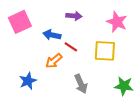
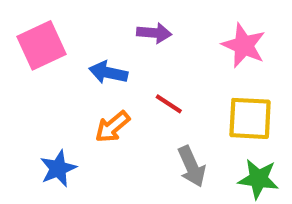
red line: (71, 47) -> (169, 104), moved
yellow square: (105, 51) -> (250, 118), moved
gray arrow: (81, 84) -> (192, 166), moved

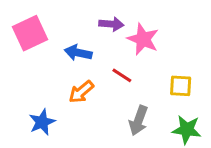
pink star: (244, 45) -> (143, 39), moved
yellow square: (250, 118) -> (181, 86), size x0.7
gray arrow: (192, 166) -> (138, 121), turned 44

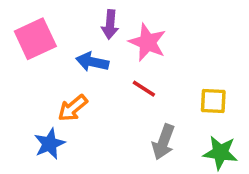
purple arrow: (111, 24) -> (110, 25), moved, turned 90
pink star: (143, 39) -> (147, 42), moved
orange arrow: (81, 92) -> (73, 108), moved

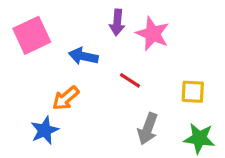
purple arrow: (110, 25) -> (117, 22), moved
pink star: (147, 42) -> (153, 34), moved

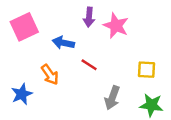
red line: (130, 80) -> (89, 65), moved
orange arrow: (66, 98) -> (50, 75), turned -85
blue star: (45, 130) -> (22, 94), moved

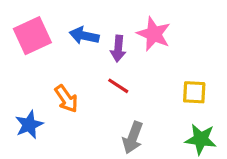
purple arrow: (89, 17) -> (118, 49), moved
blue arrow: (63, 43) -> (84, 36), moved
gray arrow: (112, 98) -> (133, 138), moved

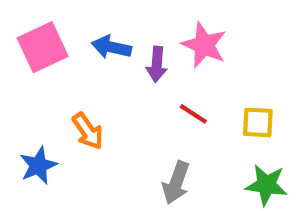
red line: (118, 86) -> (193, 114), moved

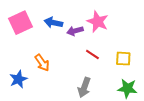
purple arrow: (157, 64) -> (75, 31), turned 70

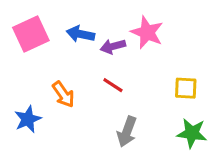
red line: (92, 54) -> (113, 85), moved

